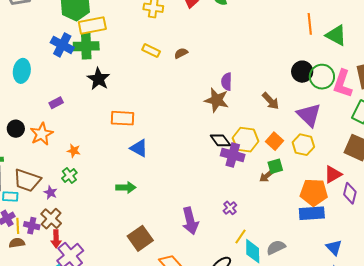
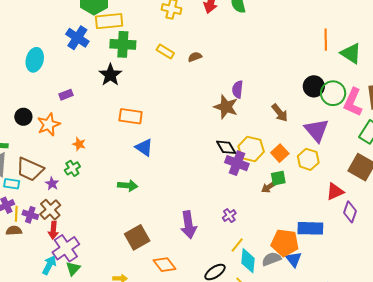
green cross: (86, 46) -> (123, 44), moved
orange pentagon: (314, 192) -> (285, 243), moved
blue triangle: (334, 247) -> (294, 259), moved

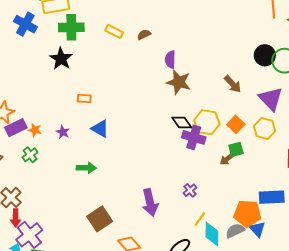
purple semicircle: (238, 89) -> (170, 60), moved
purple rectangle: (66, 95) -> (16, 128), moved, size x1.5
orange rectangle: (131, 116) -> (84, 98), size x0.6
purple star: (52, 184) -> (63, 132), moved

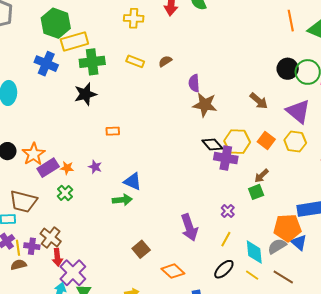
black star: (61, 59) -> (85, 94), turned 30
blue triangle: (100, 129) -> (133, 181), moved
green square: (236, 149) -> (256, 192), moved
brown square: (100, 219) -> (141, 249), size x0.7
yellow line: (200, 219) -> (226, 239), moved

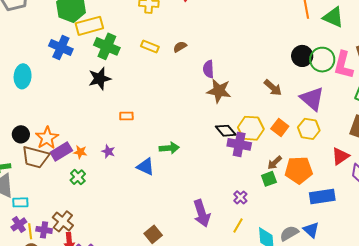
green cross: (92, 62) -> (107, 46), turned 30
green arrow: (122, 200) -> (169, 148), moved
brown trapezoid: (23, 202) -> (35, 157), moved
orange pentagon: (287, 228) -> (299, 170), moved

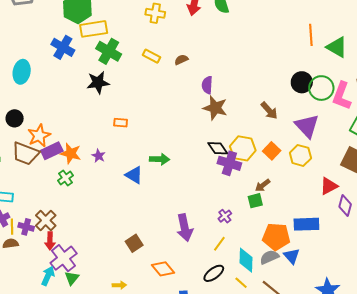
black circle: (21, 134) -> (15, 118), moved
orange star: (80, 152) -> (71, 153), size x1.5
orange pentagon: (299, 170) -> (276, 237), moved

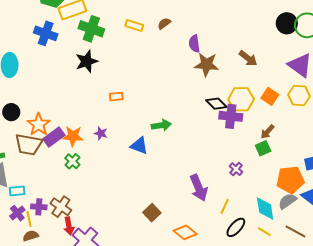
brown arrow: (269, 111) -> (248, 58), moved
purple cross: (26, 227) -> (39, 207), moved
yellow line: (219, 244) -> (225, 206), moved

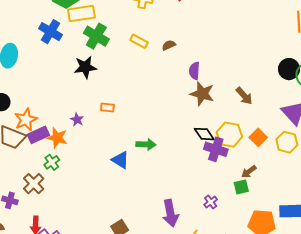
purple star: (101, 133) -> (77, 120), moved
brown cross: (61, 207) -> (34, 184), moved

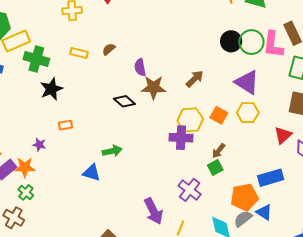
black star: (85, 67) -> (51, 89), moved
brown arrow: (244, 96) -> (195, 79), turned -78
black diamond: (204, 134) -> (124, 101), moved
purple cross: (211, 202) -> (190, 190), size x1.6

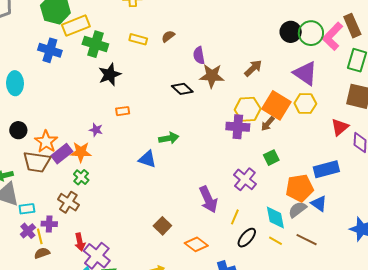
pink L-shape: (273, 45) -> (333, 36), turned 36
orange square: (219, 115) -> (276, 105), size x1.6
brown arrow: (219, 151) -> (268, 124), moved

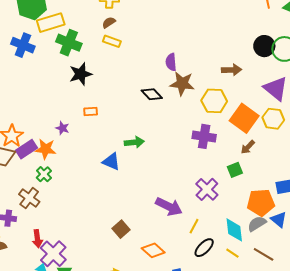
brown semicircle: (168, 36) -> (109, 22), moved
brown arrow: (253, 68) -> (232, 70), moved, turned 36
yellow hexagon: (248, 109) -> (214, 101), moved
brown arrow: (268, 124) -> (248, 147), moved
purple arrow: (208, 199) -> (169, 206), turned -44

